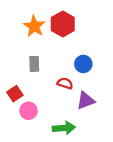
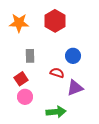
orange star: (34, 26) -> (19, 23), moved, turned -30
red square: (15, 94) -> (21, 79), moved

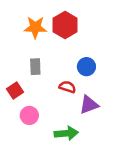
orange star: (19, 23) -> (35, 27), moved
red square: (21, 79) -> (15, 90), moved

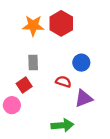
red square: (15, 90) -> (24, 85), moved
pink circle: (29, 115) -> (12, 105), moved

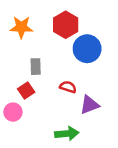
orange star: (33, 26) -> (21, 27), moved
blue circle: (81, 63) -> (87, 49), moved, size x1.5

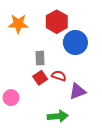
gray rectangle: (36, 67) -> (40, 58), moved
red square: (26, 91) -> (40, 78), moved

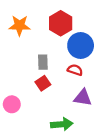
red semicircle: (59, 76) -> (75, 70), moved
purple triangle: (77, 91) -> (83, 98), turned 30

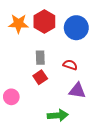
red hexagon: (61, 23) -> (44, 22), moved
blue circle: (81, 45) -> (76, 28), moved

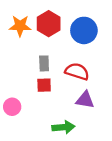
red semicircle: (70, 65) -> (77, 71), size x1.5
red square: (40, 77) -> (44, 85), turned 32

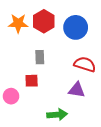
red semicircle: (77, 71) -> (85, 64), moved
red square: (44, 85) -> (32, 81), moved

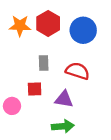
red semicircle: (85, 64) -> (78, 71), moved
purple triangle: (77, 90) -> (64, 99), moved

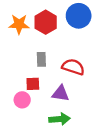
blue circle: (83, 30) -> (79, 16), moved
pink circle: (12, 106) -> (22, 100), moved

